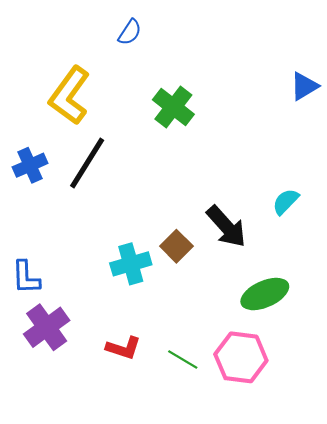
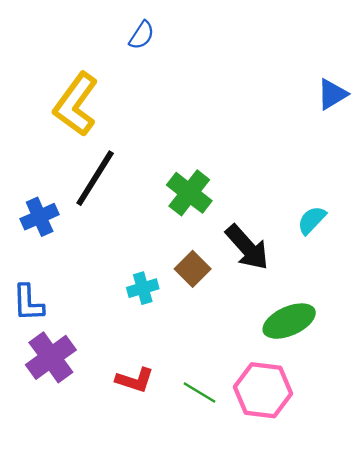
green cross: (173, 107) -> (189, 193), moved
blue cross: (30, 165) -> (40, 217), moved
cyan cross: (131, 264) -> (143, 288), size x0.7

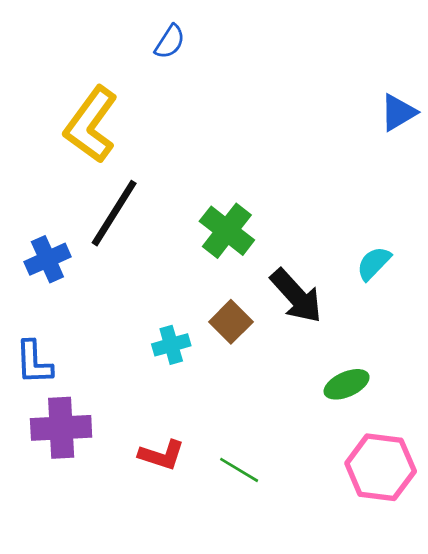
green ellipse: (289, 321) -> (347, 384), size x0.7
purple cross: (51, 357) -> (61, 428), turned 33
pink hexagon: (263, 390) -> (381, 467), moved

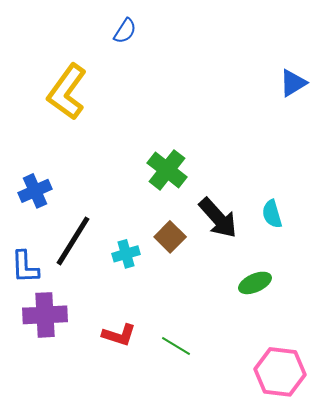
black line: (114, 213) -> (73, 241), moved
cyan semicircle: (374, 263) -> (272, 214), moved, turned -60
pink hexagon: (381, 467) -> (280, 372), moved

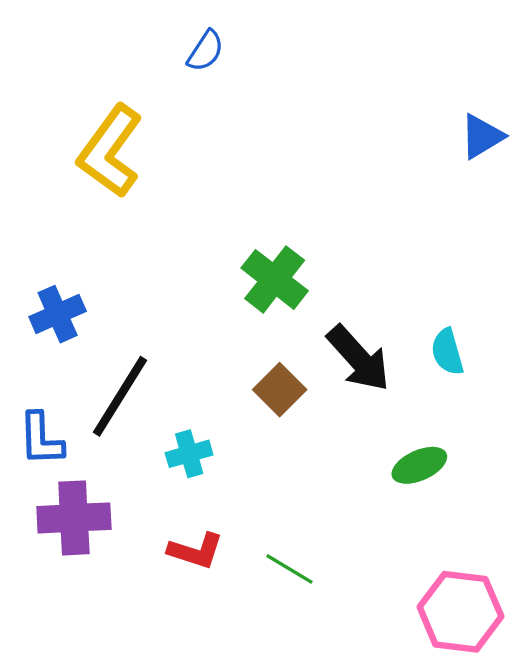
cyan cross: (126, 254) -> (189, 454), moved

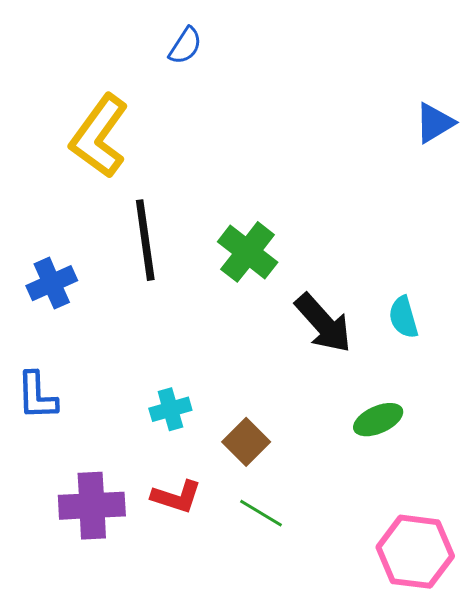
brown square: (280, 390) -> (246, 442), moved
black line: (120, 396) -> (145, 240), moved, turned -40
purple cross: (74, 518) -> (92, 506), moved

